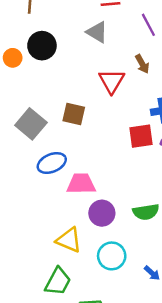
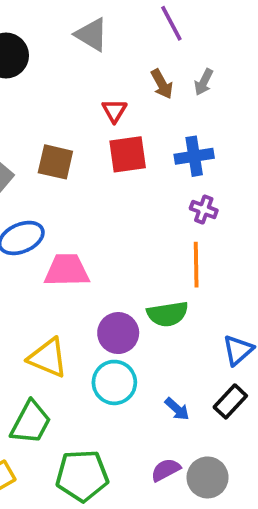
red triangle: (112, 81) -> (114, 111), size x0.6
red square: (141, 136) -> (128, 154), moved
purple circle: (102, 213) -> (118, 333), moved

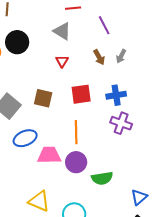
red triangle: (114, 111) -> (62, 61), moved
purple cross: (204, 209) -> (121, 123), size x1.5
orange line: (196, 265) -> (76, 132), moved
purple circle: (118, 333) -> (76, 162), moved

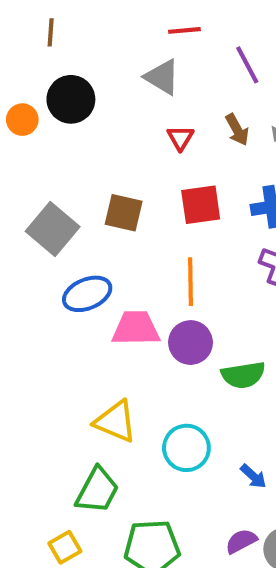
red triangle: (62, 61) -> (180, 138), moved

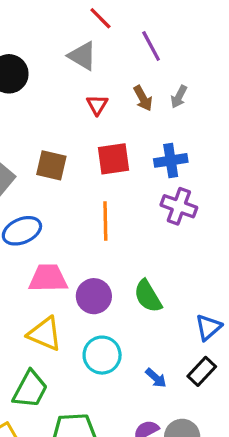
red line: (184, 30) -> (100, 18), turned 50
pink trapezoid: (136, 328) -> (48, 278), moved
purple circle: (191, 343) -> (94, 296), moved
green semicircle: (243, 375) -> (148, 296), turned 68

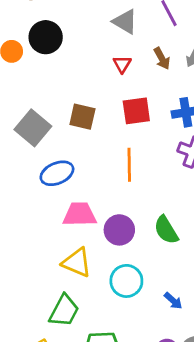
gray triangle: (82, 56) -> (125, 22), moved

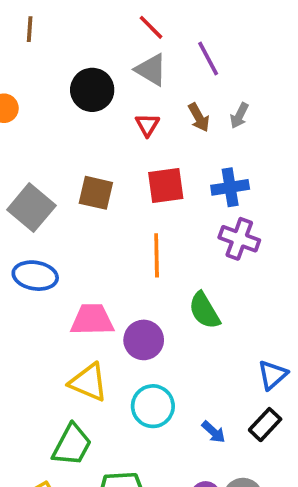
black circle: (46, 37) -> (92, 90), moved
blue ellipse: (57, 173) -> (35, 276), moved, turned 32
green semicircle: (166, 230) -> (204, 311), moved

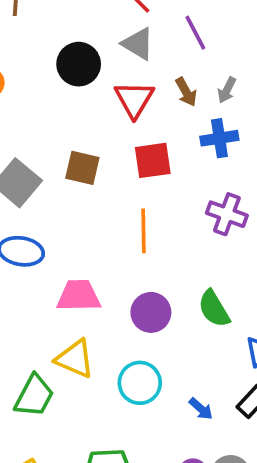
red triangle: (147, 125) -> (134, 99), size x1.6
blue cross: (230, 187) -> (219, 138), moved
green semicircle: (204, 311) -> (214, 309), moved
purple circle: (144, 340) -> (151, 312), moved
green trapezoid: (72, 445) -> (34, 396), moved

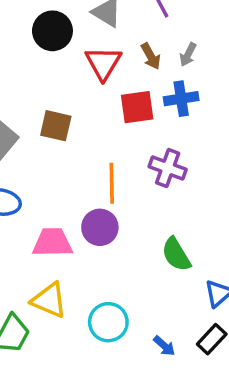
red square: (153, 160) -> (137, 107), moved
purple cross: (227, 214) -> (168, 168), moved
purple circle: (151, 312) -> (100, 227), moved

